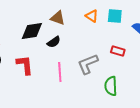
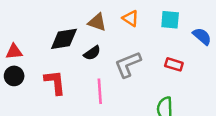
orange triangle: (92, 16) -> (130, 18), moved
gray L-shape: (88, 64) -> (128, 64), moved

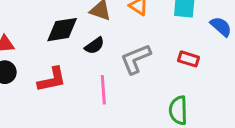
red L-shape: (55, 82) -> (52, 80), turned 84

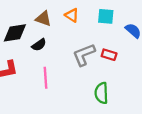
gray L-shape: (136, 59) -> (84, 55), moved

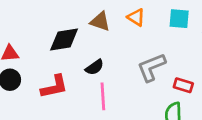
black semicircle: (39, 45) -> (95, 67), moved
red rectangle: (109, 55) -> (183, 85), moved

